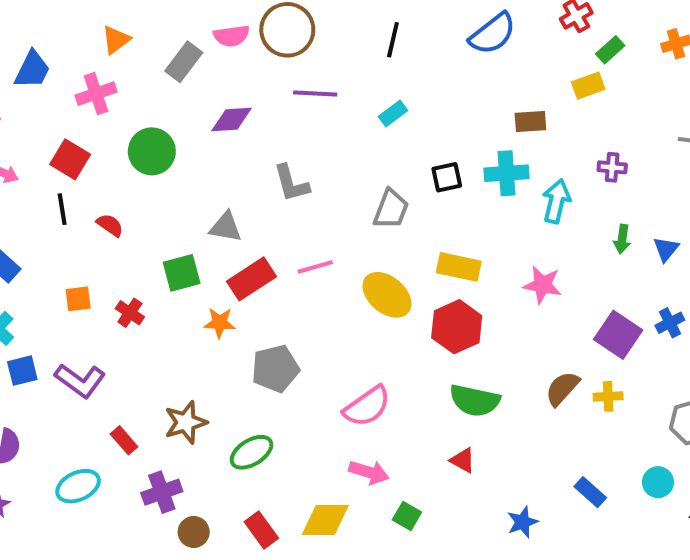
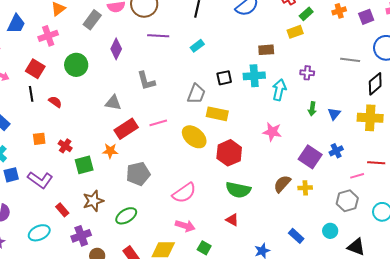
purple diamond: (232, 119) -> (116, 49), turned -60
yellow rectangle: (459, 267) -> (217, 114), moved
green square: (182, 273) -> (84, 165), moved

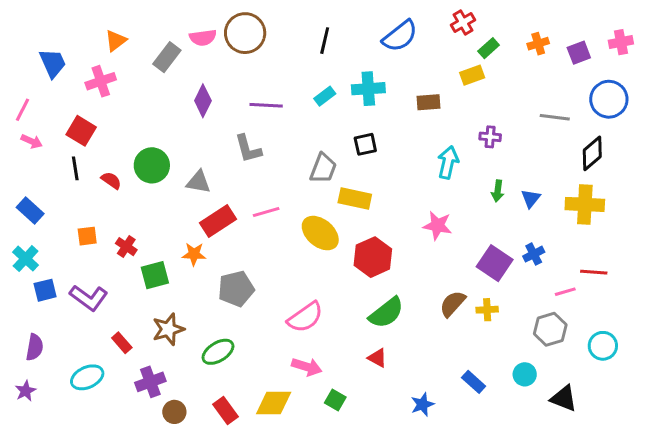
blue trapezoid: (16, 24) -> (53, 63), turned -50
purple line: (158, 36) -> (266, 105), moved
green circle: (76, 65) -> (152, 165), moved
cyan cross: (254, 76) -> (368, 89), moved
green semicircle: (238, 190) -> (386, 313), turned -50

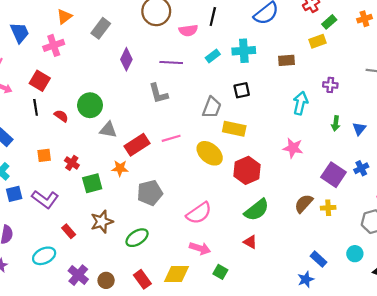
pink semicircle: (203, 38) -> (188, 30), moved
gray triangle: (198, 182) -> (108, 130), moved
purple cross: (150, 382) -> (78, 275), moved, turned -30
blue star: (422, 404) -> (306, 279), moved

